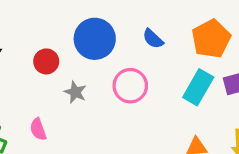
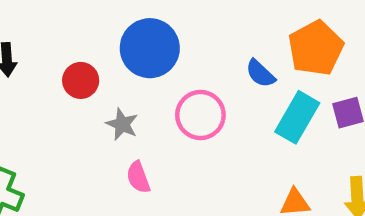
blue semicircle: (153, 39) -> (260, 74), moved
pink semicircle: (38, 129) -> (138, 177), moved

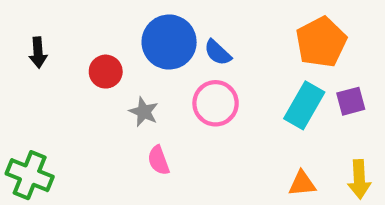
blue semicircle: (260, 74) -> (218, 53), moved

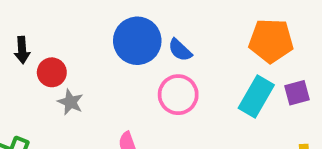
orange pentagon: (321, 42) -> (271, 41), turned 30
red circle: (106, 72) -> (52, 72), moved
gray star: (144, 112) -> (70, 102), moved

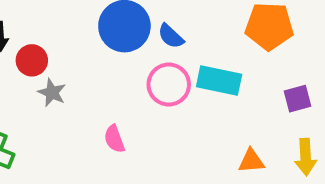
purple square: (297, 93) -> (298, 99), moved
cyan rectangle: (256, 96) -> (219, 80), moved, turned 72

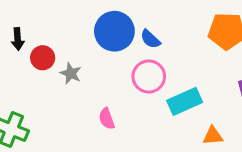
cyan rectangle: (219, 80) -> (185, 101), moved, turned -36
gray star: (52, 93) -> (71, 73), moved

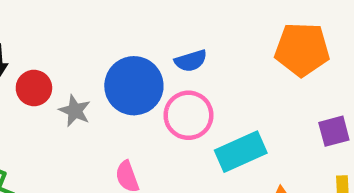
blue circle: (114, 31) -> (134, 86), moved
blue semicircle: (150, 39) -> (191, 61), turned -60

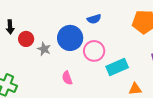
blue semicircle: (191, 61) -> (94, 19), moved

